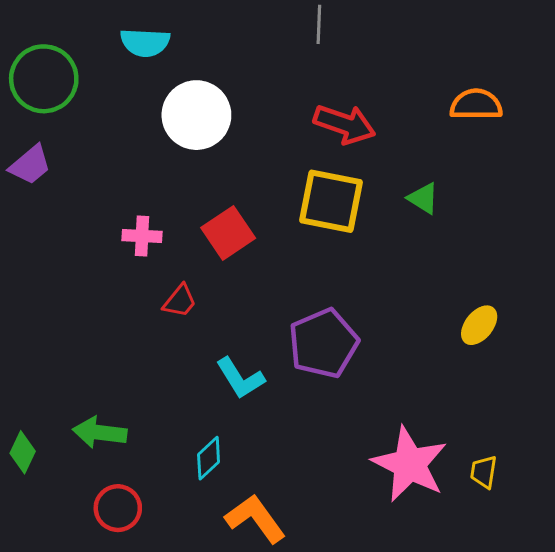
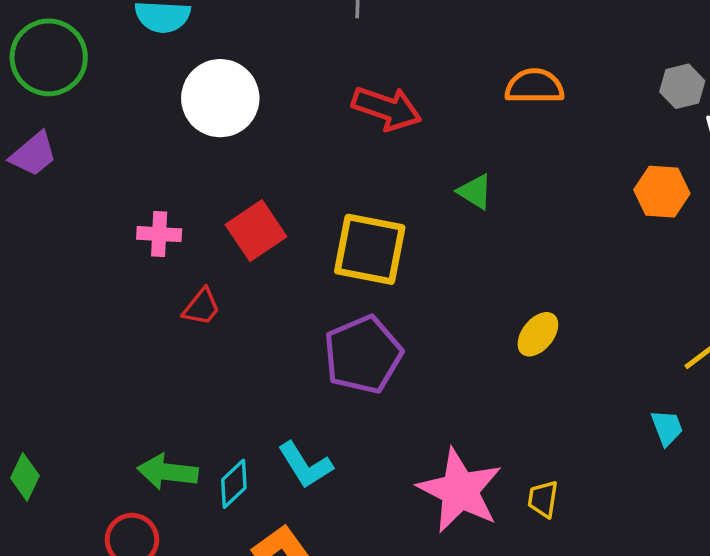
yellow square: (331, 201) -> (370, 249), moved
cyan L-shape: (240, 378) -> (305, 465), moved
green arrow: (100, 433) -> (168, 472), moved

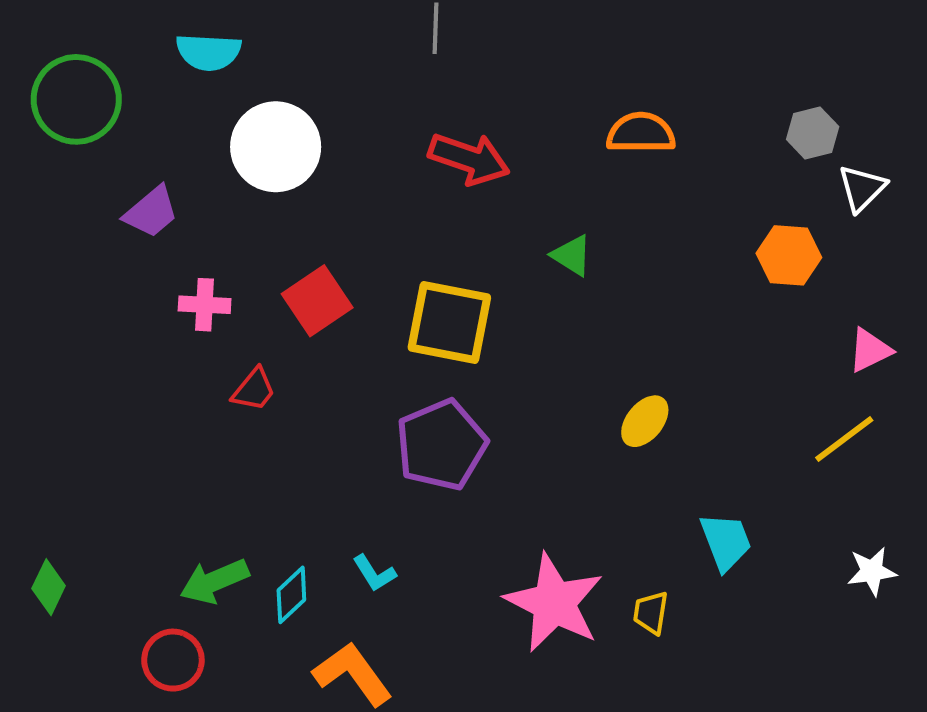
purple trapezoid: (33, 154) -> (151, 212), moved
cyan trapezoid: (667, 428) -> (726, 542), moved, size x1.4
cyan L-shape: (305, 465) -> (374, 573), size x0.7
green arrow: (168, 472) -> (214, 581), turned -30

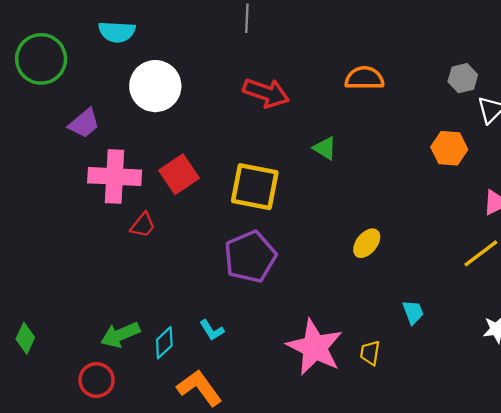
pink cross: (205, 305) -> (115, 176), size x1.8
cyan trapezoid: (726, 542) -> (413, 312), size x0.7

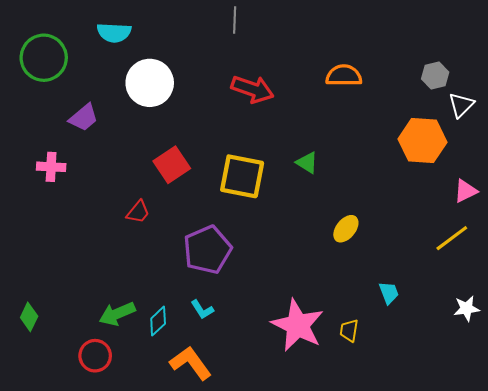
green triangle: (325, 148) -> (307, 163), moved
orange hexagon: (449, 148) -> (422, 141), size x1.4
pink cross: (115, 176) -> (51, 167), moved, size x0.6
purple pentagon: (250, 257) -> (207, 250), moved

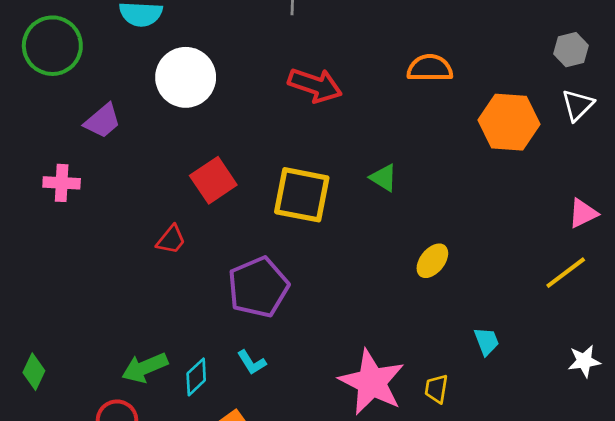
gray hexagon: (435, 76) -> (571, 50), moved
orange hexagon: (422, 141) -> (509, 122), moved

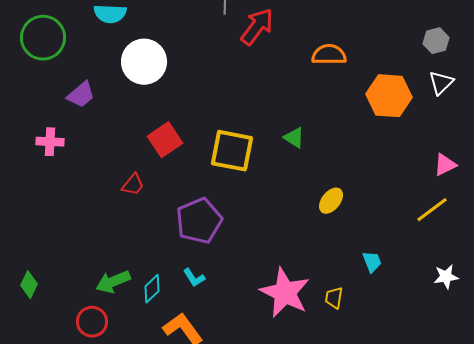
red arrow: (315, 85) -> (257, 27), moved, turned -72

